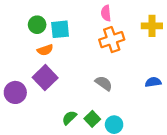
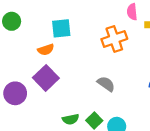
pink semicircle: (106, 13) -> (132, 12), moved
green circle: (37, 25) -> (12, 21), moved
green semicircle: (69, 118) -> (71, 119), turned -147

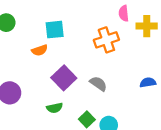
purple square: (46, 78) -> (64, 78), moved
green semicircle: (71, 119) -> (55, 108), moved

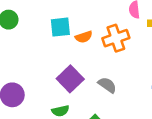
orange semicircle: (40, 50) -> (84, 37), moved

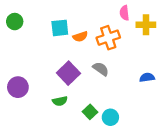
gray semicircle: (107, 85) -> (101, 69), moved

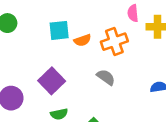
purple square: (68, 73) -> (52, 81), moved

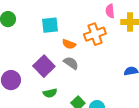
orange semicircle: (82, 40) -> (69, 44), moved, turned 40
gray semicircle: (106, 77) -> (71, 63), moved

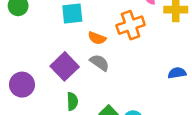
green semicircle: (50, 93) -> (72, 101), turned -80

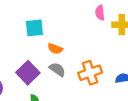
orange cross: (131, 25) -> (90, 73), moved

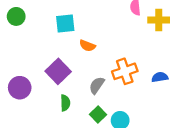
gray semicircle: (57, 69) -> (97, 85), moved, turned -91

